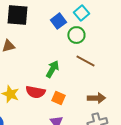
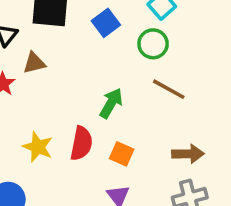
blue square: (58, 21) -> (106, 23), moved
red semicircle: (35, 92) -> (81, 143), turned -90

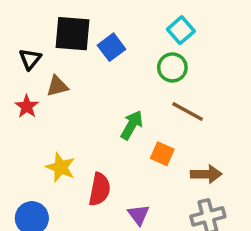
blue square: (106, 23) -> (111, 47), moved
red semicircle: (81, 143) -> (100, 189), moved
orange square: (122, 154) -> (162, 154), moved

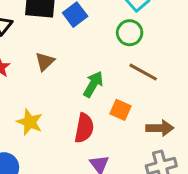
brown triangle: (57, 86) -> (45, 61), moved, turned -30
red semicircle: (100, 189) -> (84, 128), moved

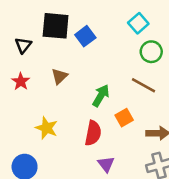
green circle: (130, 33) -> (151, 52), moved
orange square: (120, 110) -> (124, 118), turned 36

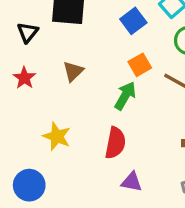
blue square: (85, 36) -> (133, 21), moved
orange square: (124, 118) -> (140, 65), moved
purple triangle: (106, 164) -> (132, 182), turned -42

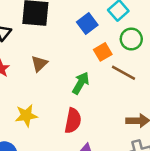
orange square: (140, 65) -> (103, 52), moved
yellow star: (57, 136) -> (26, 115), turned -30

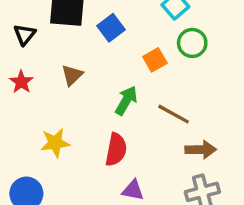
blue square: (87, 23) -> (111, 28), moved
brown line: (124, 73) -> (174, 114), moved

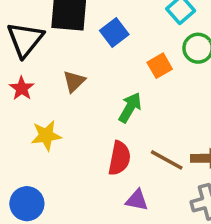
black triangle: (25, 35) -> (25, 39), size x1.6
brown line: (174, 114) -> (167, 160), moved
yellow star: (55, 143) -> (46, 136), moved

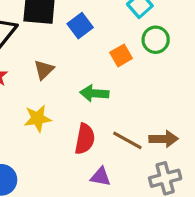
green arrow: (130, 108) -> (94, 93), turned -116
yellow star: (46, 136) -> (38, 118), moved

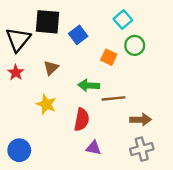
orange square: (121, 55) -> (109, 57), turned -35
yellow star: (38, 118) -> (46, 104), turned 30
brown line: (127, 140) -> (113, 98), moved, turned -35

